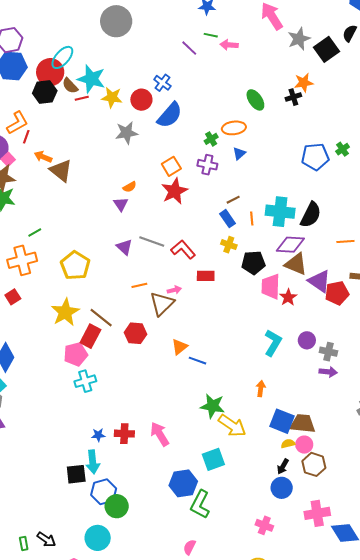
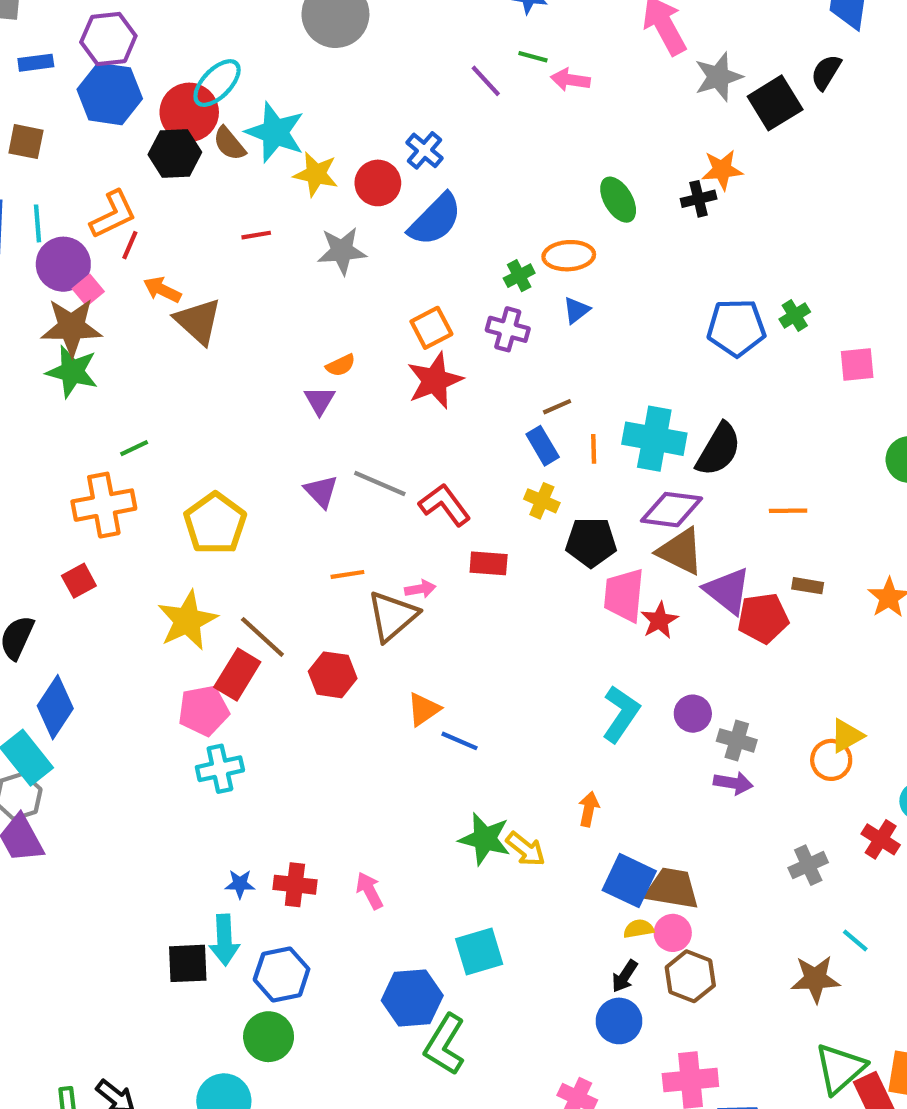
red line: (82, 98) -> (256, 235), moved
yellow arrow: (232, 426) -> (526, 849), moved, size x0.7
pink arrow: (160, 434) -> (369, 891), size x0.7
blue hexagon: (104, 492) -> (282, 974), moved

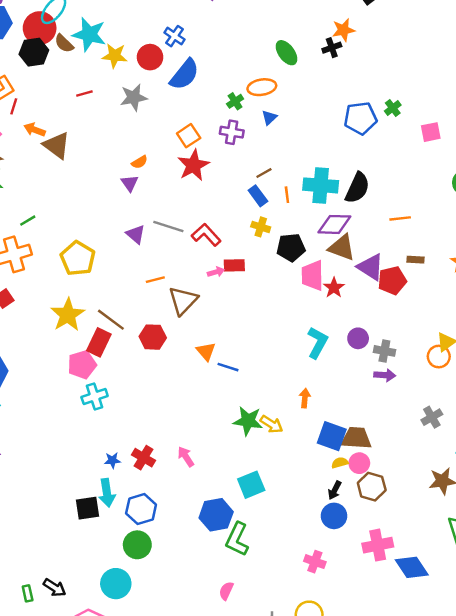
pink arrow: (420, 589) -> (216, 272), moved
orange triangle: (424, 709) -> (206, 351), turned -30
red cross: (295, 885) -> (143, 458), turned 30

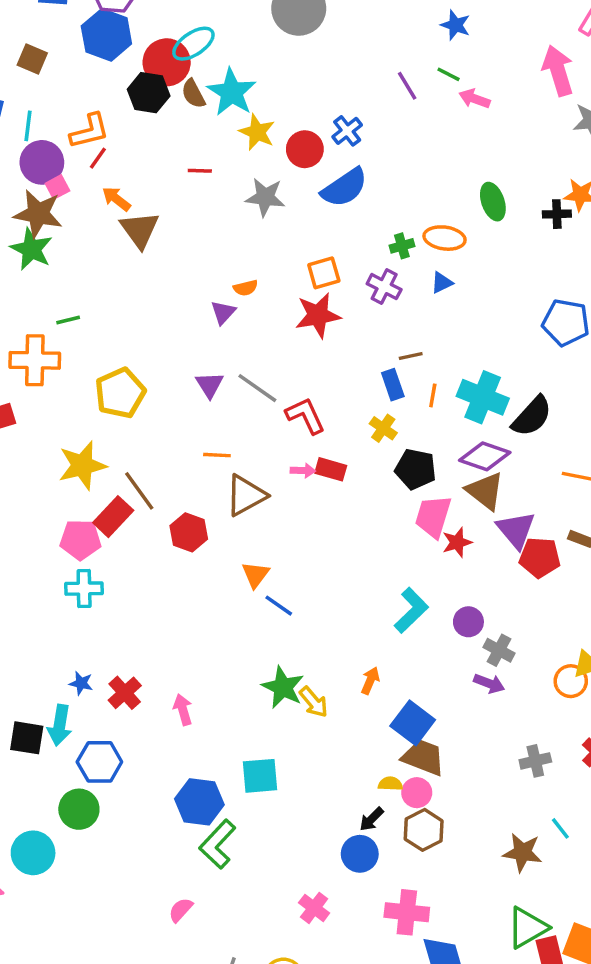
blue square: (332, 436) -> (413, 723), moved

